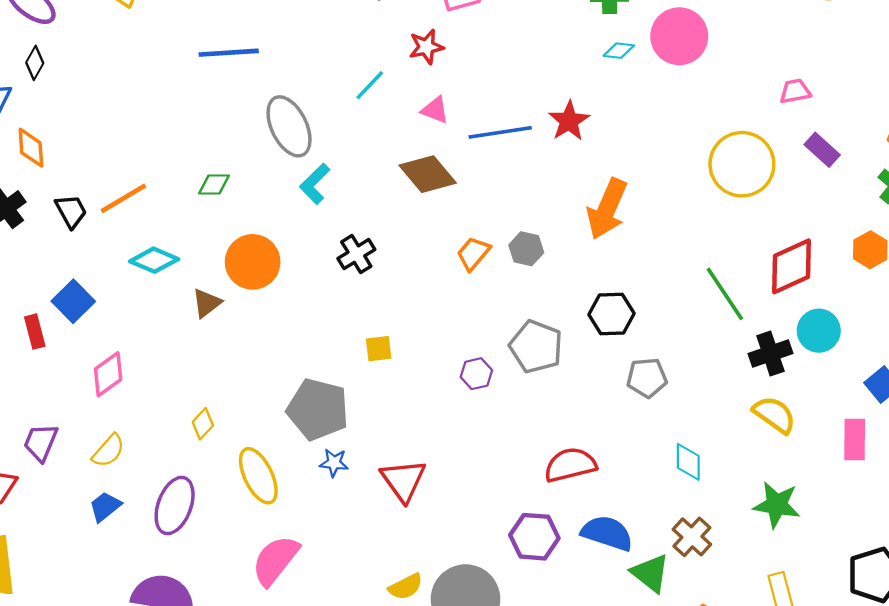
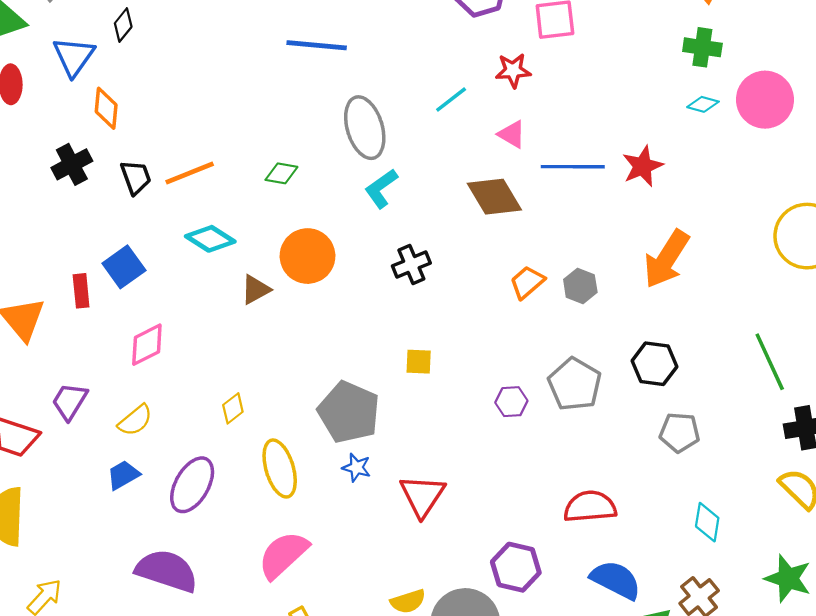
purple hexagon: (534, 537) -> (516, 567), moved

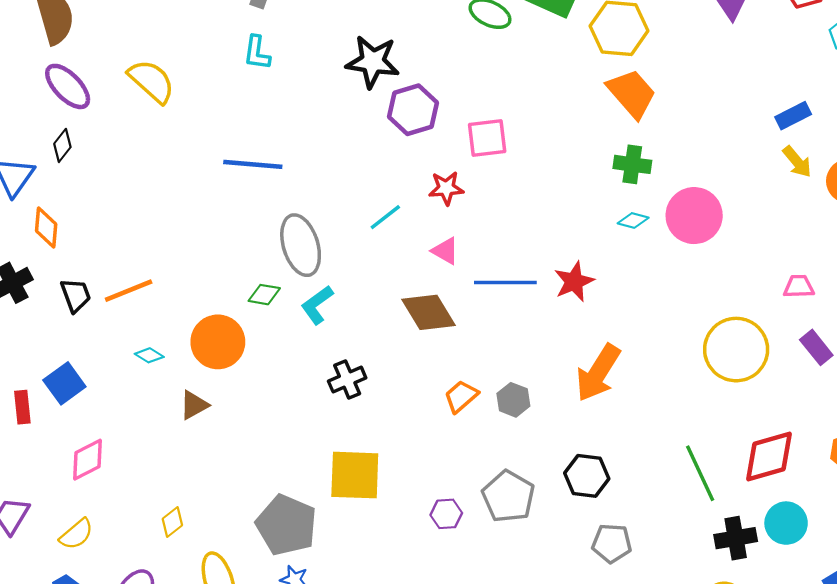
green diamond: (281, 173) -> (264, 295), moved
cyan diamond: (210, 239) -> (149, 355), size x0.6
orange circle: (307, 256) -> (218, 342), moved
yellow square: (419, 362) -> (355, 475), size x2.0

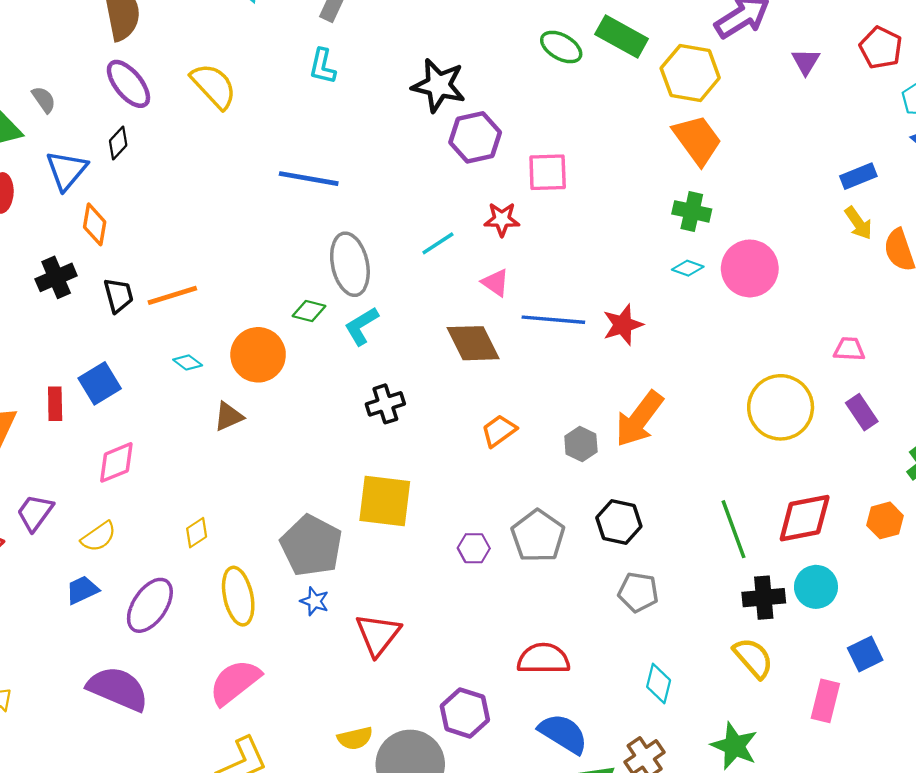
gray hexagon: (513, 400) -> (581, 444), moved

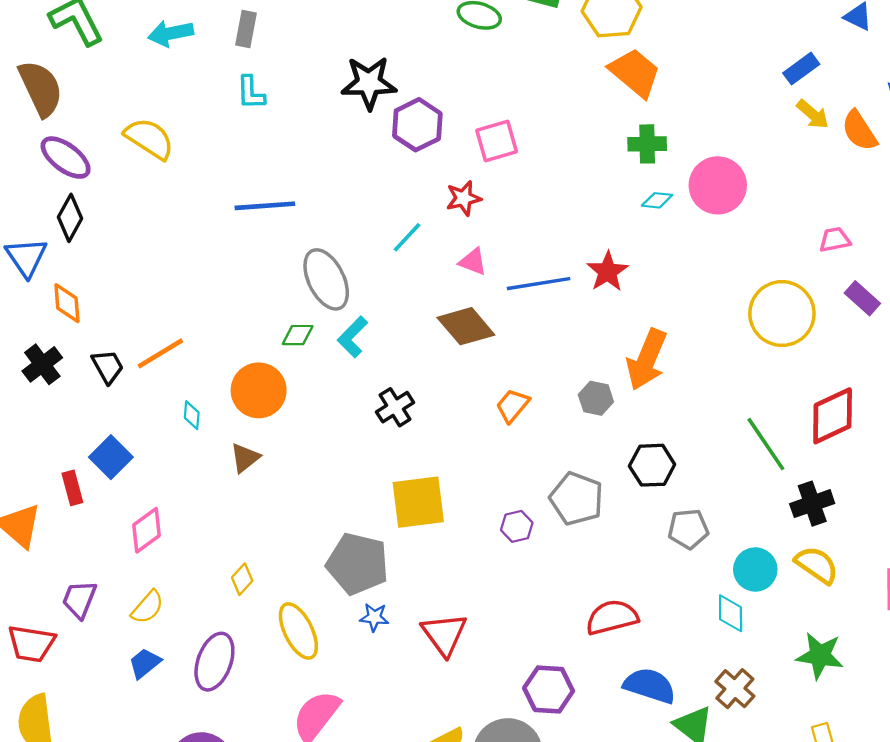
black diamond: (118, 143) -> (70, 218), size x1.4
cyan diamond: (188, 362) -> (192, 415), turned 72
cyan circle: (816, 587) -> (755, 569), moved

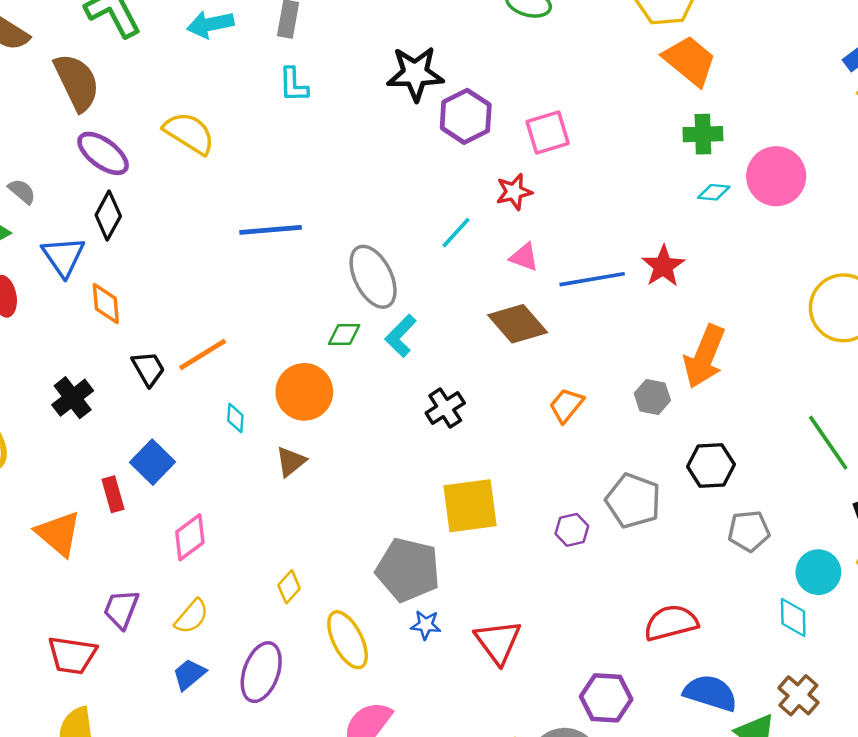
blue line: (265, 206) -> (271, 230), moved
black cross: (42, 364) -> (73, 398), moved

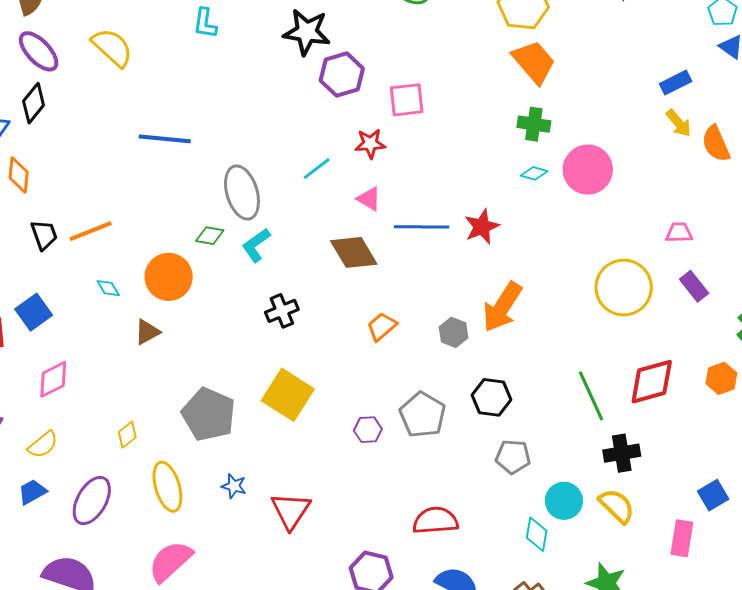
cyan diamond: (235, 418) -> (108, 288), turned -45
yellow square: (470, 506) -> (288, 395), turned 30
gray pentagon: (408, 570) -> (209, 414), moved

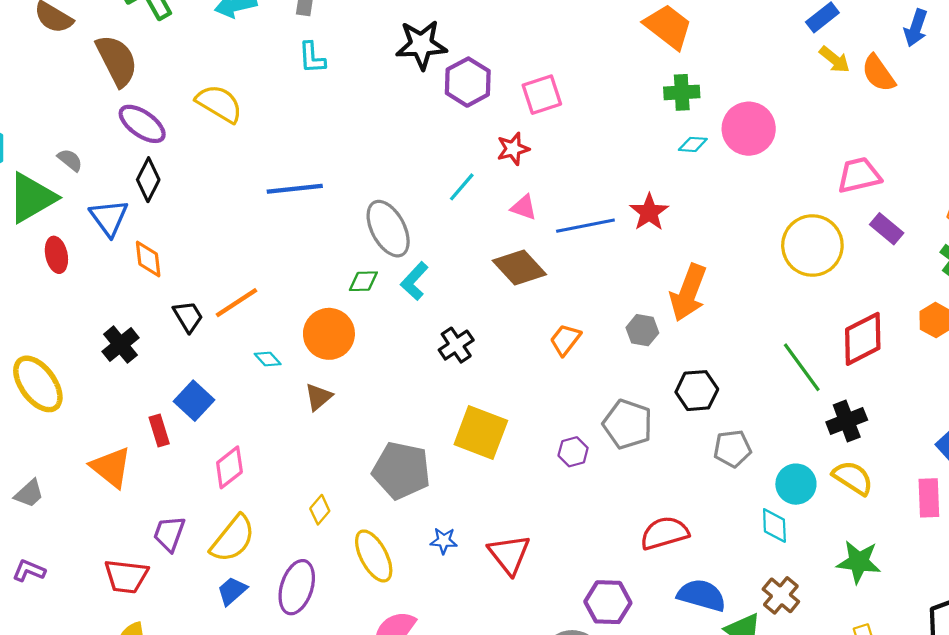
pink trapezoid: (679, 233) -> (859, 175), size x1.5
yellow semicircle: (43, 445) -> (233, 539), size x1.5

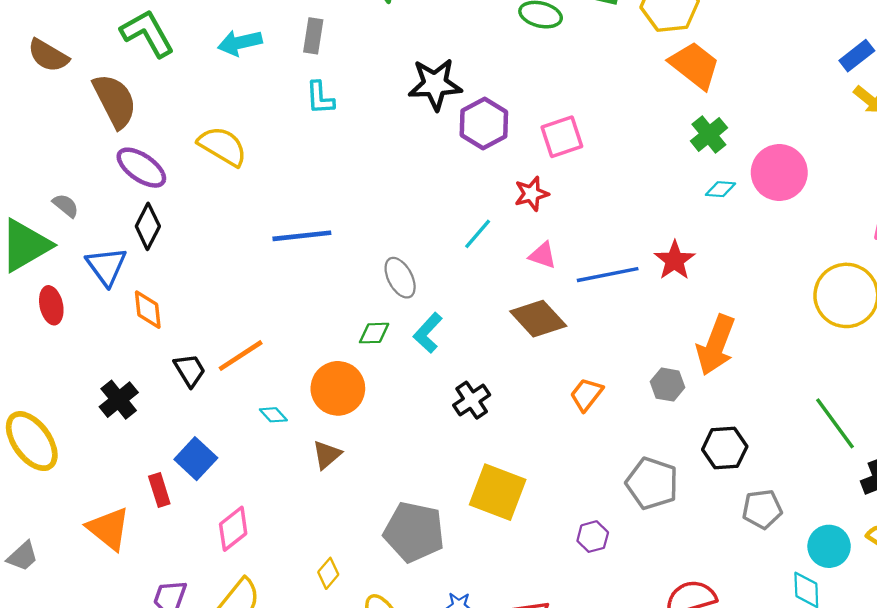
green cross: (682, 92) -> (709, 134), turned -36
gray ellipse: (388, 229) -> (400, 278), size x0.7
purple hexagon: (573, 452) -> (593, 537), moved

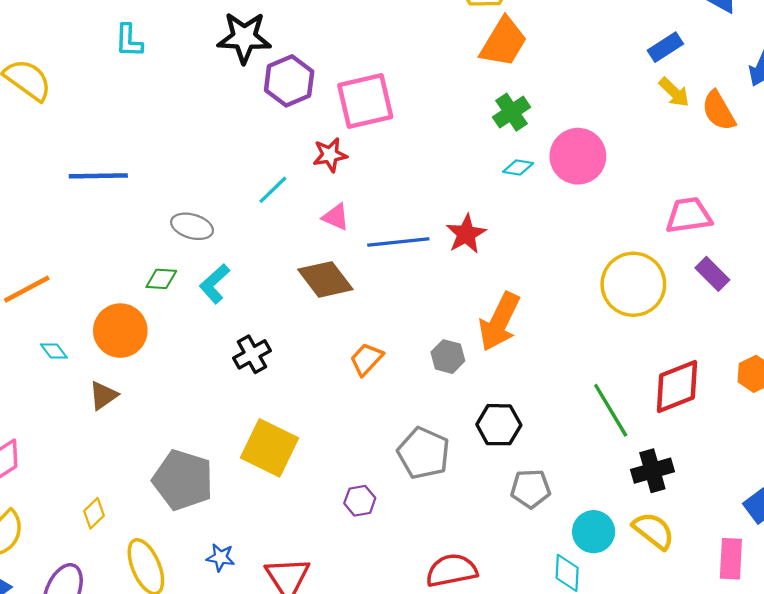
orange trapezoid: (695, 65) -> (503, 42), turned 78
pink square: (562, 137) -> (365, 101), size x1.4
gray ellipse: (400, 278) -> (192, 226), turned -51

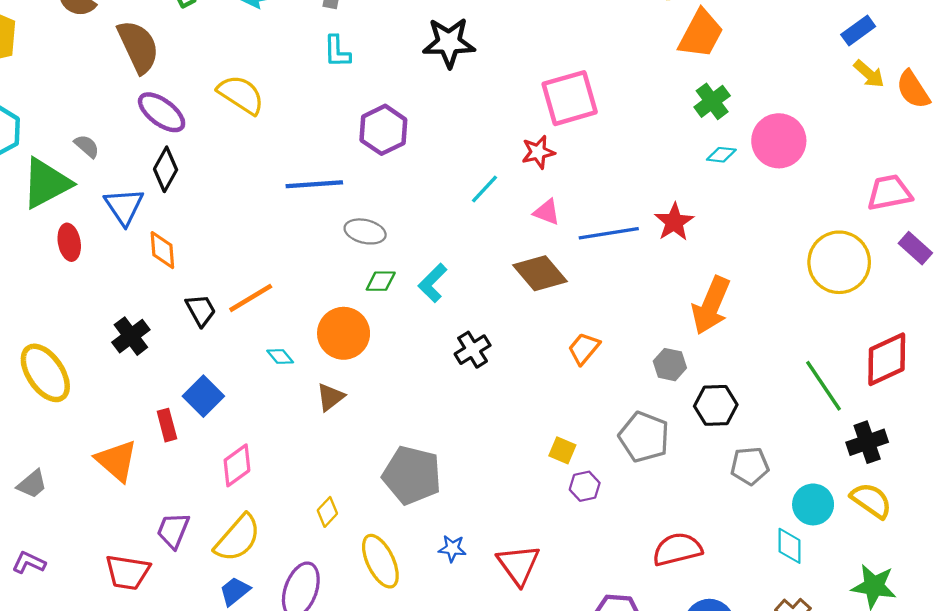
purple hexagon: (289, 81) -> (383, 130), moved
gray ellipse: (192, 226) -> (365, 231), moved
gray hexagon: (448, 357) -> (670, 365), moved
yellow square: (269, 448) -> (562, 450), moved, size x0.5

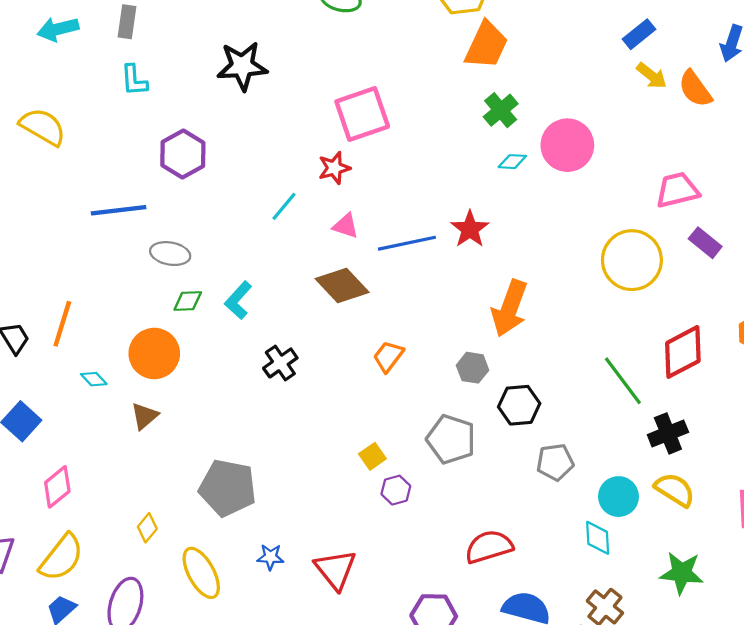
orange line: (251, 298) -> (62, 324), turned -39
yellow square: (562, 450) -> (372, 456), turned 35

